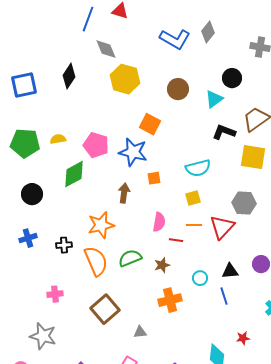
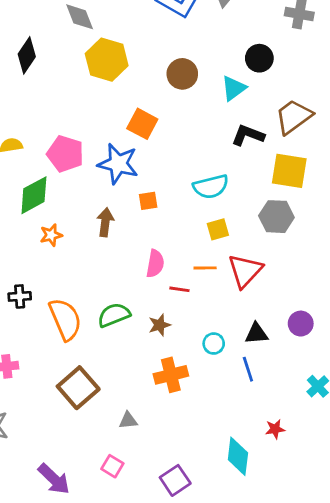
yellow square: (193, 198) -> (218, 229), moved
gray hexagon: (244, 203) -> (276, 217), moved
orange star: (101, 225) -> (51, 235), moved, size x0.6

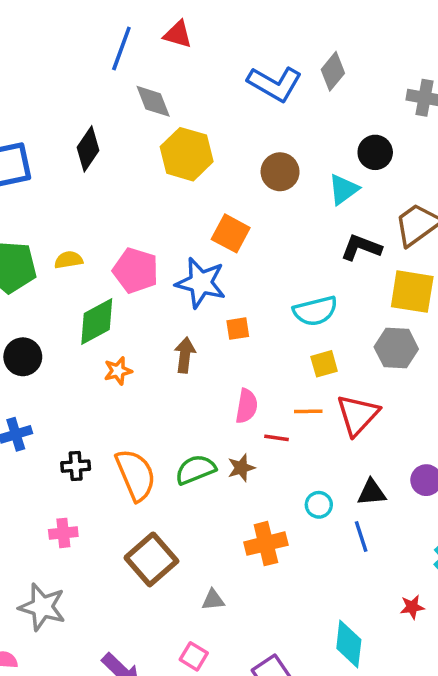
black cross: (20, 296) -> (76, 466), moved
brown star: (159, 325) -> (241, 468), moved
red star: (275, 429) -> (412, 607), moved

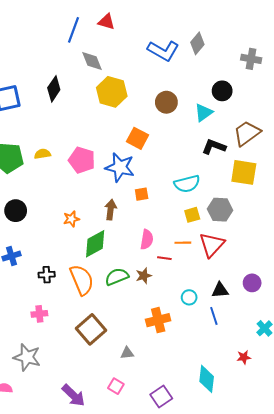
green diamond: (97, 322) -> (95, 244), moved
gray hexagon: (396, 348) -> (220, 210), moved

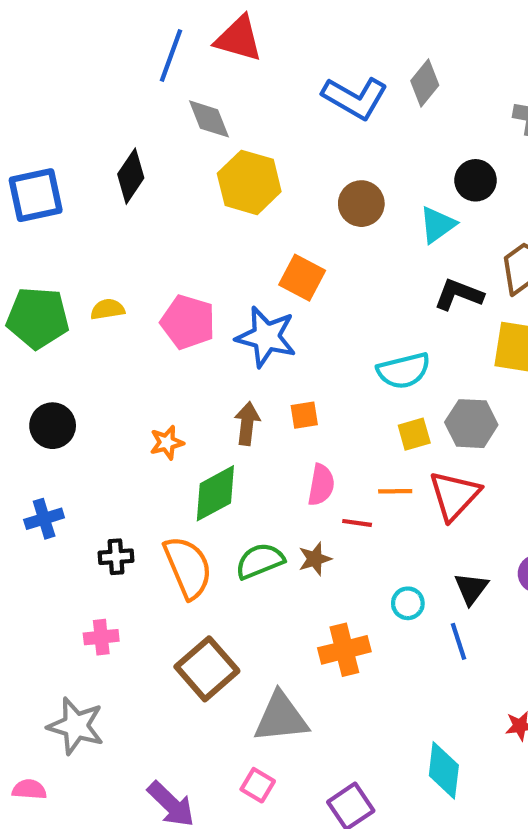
red triangle: (106, 22) -> (239, 39), size x1.4
orange square: (142, 194) -> (304, 415), moved
black triangle: (220, 290) -> (471, 588), turned -48
gray triangle: (127, 353) -> (281, 718), size x2.0

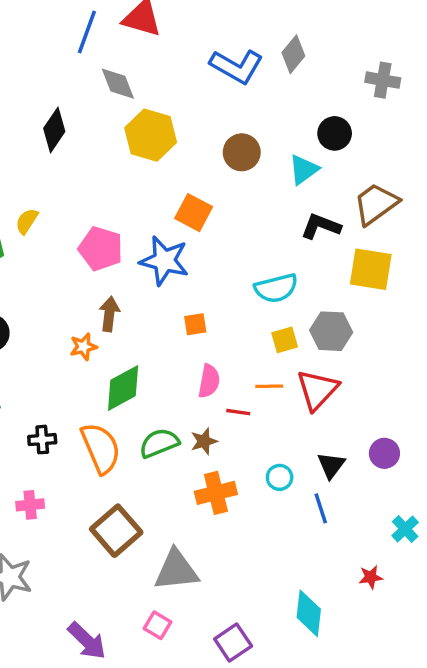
yellow semicircle: (108, 309) -> (27, 221), moved, turned -48
brown arrow: (247, 424) -> (109, 314), moved
orange cross: (344, 650) -> (216, 493), moved

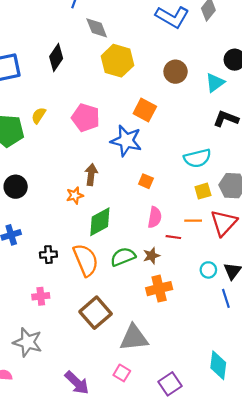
pink pentagon: (101, 249) -> (86, 118), moved
orange square: (195, 324) -> (146, 181), turned 32
cyan circle: (280, 477) -> (208, 270), moved

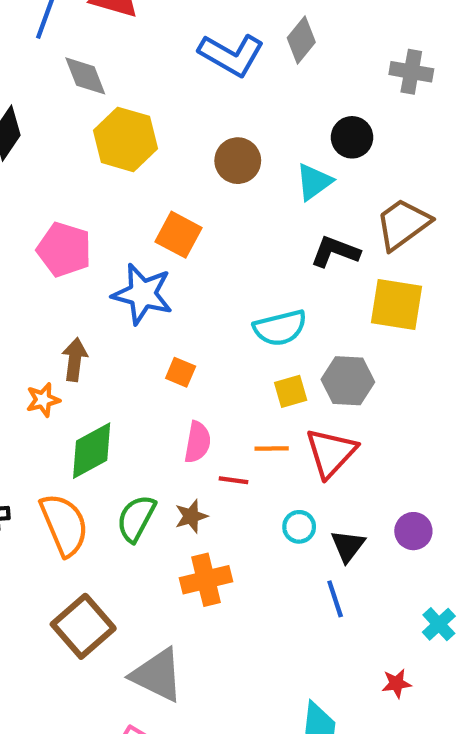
green semicircle: (123, 257) -> (136, 518), turned -40
cyan circle: (208, 270) -> (299, 527), moved
gray triangle: (134, 338) -> (157, 675), turned 32

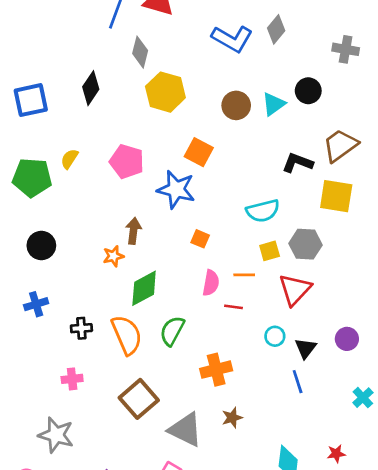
gray diamond: (85, 76) -> (140, 52), turned 36
cyan triangle: (314, 182) -> (274, 104), moved
orange line: (272, 448) -> (244, 275), moved
brown star: (191, 516) -> (232, 418), moved
red star: (396, 683) -> (336, 454), moved

